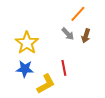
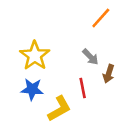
gray arrow: (68, 34) -> (90, 57), moved
brown arrow: (86, 36) -> (109, 74), moved

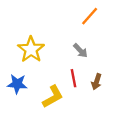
brown arrow: (109, 74) -> (97, 82), moved
blue star: (32, 89) -> (17, 84), moved

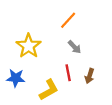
orange line: (90, 16) -> (68, 20), moved

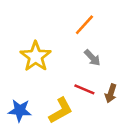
red line: (68, 73) -> (84, 89), turned -56
blue star: (16, 78) -> (20, 111), moved

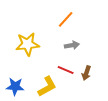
yellow star: (36, 56) -> (27, 44), turned 30
gray arrow: (92, 58) -> (72, 45), turned -56

